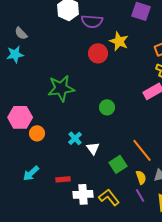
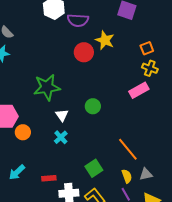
white triangle: (93, 148) -> (62, 115), moved
green square: (118, 164) -> (94, 168), moved

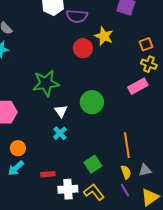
green circle: (93, 106) -> (92, 102), size x1.5
orange circle: (23, 132) -> (18, 148), moved
orange line: (128, 149) -> (127, 145), turned 30

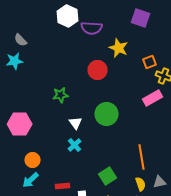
orange square: (146, 44) -> (150, 62), moved
red circle: (83, 48) -> (98, 70), moved
green star: (46, 83) -> (60, 95), size x0.6

